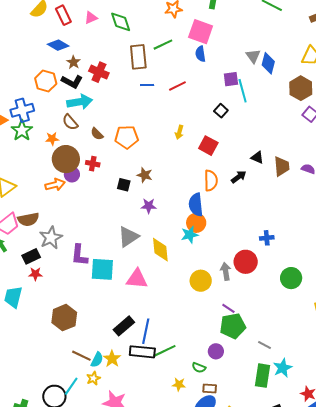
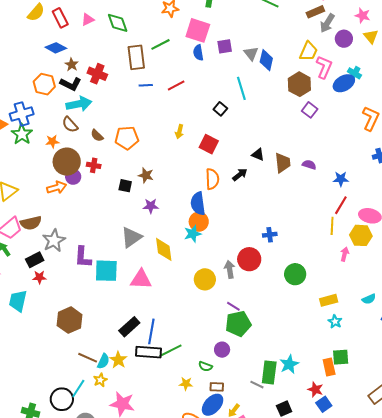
purple square: (231, 79) -> (225, 46), moved
gray line: (264, 345) -> (257, 385), moved

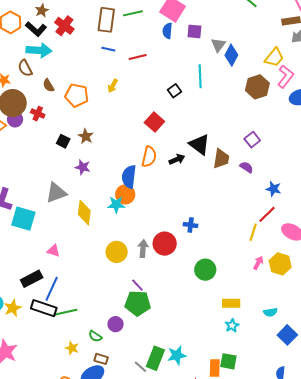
purple square: (310, 110) -> (252, 140), moved
yellow arrow: (179, 132) -> (113, 86), moved
black triangle: (258, 155) -> (199, 144), size x1.6
yellow hexagon: (361, 235) -> (280, 264), moved
pink triangle: (141, 279) -> (53, 251), moved, size x0.6

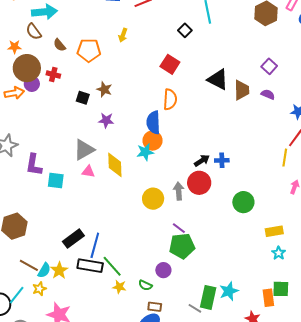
black arrow: (177, 159) -> (202, 161), moved
cyan square: (23, 219) -> (56, 181), size x0.7
pink triangle: (53, 251) -> (88, 172), moved
green line: (65, 312) -> (112, 266), turned 70
yellow star: (72, 348) -> (119, 287), moved

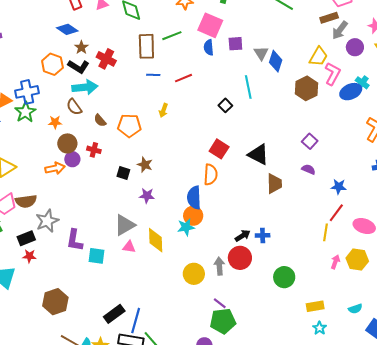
red square: (170, 64) -> (219, 149), moved
brown circle: (27, 68) -> (67, 143), size x0.7
brown trapezoid: (242, 90) -> (274, 184), moved

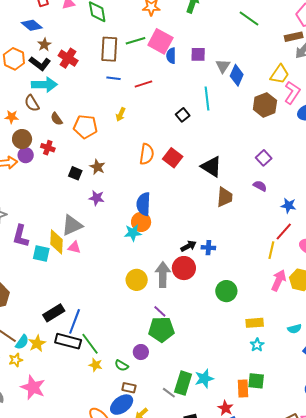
pink square: (210, 25) -> (160, 41), moved
orange semicircle: (211, 175) -> (147, 154), moved
yellow diamond: (156, 240) -> (57, 242), moved
pink arrow: (335, 262) -> (279, 280), size x1.5
gray arrow: (219, 266) -> (163, 275), size x1.4

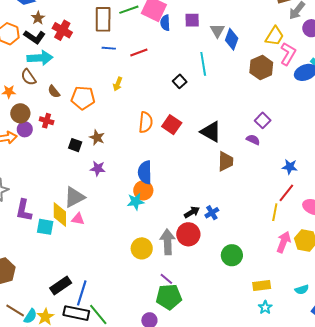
purple semicircle: (260, 186) -> (253, 140), moved
blue cross: (208, 248) -> (212, 213), turned -32

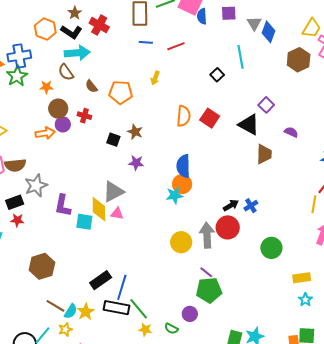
purple square: (263, 120) -> (266, 105), moved

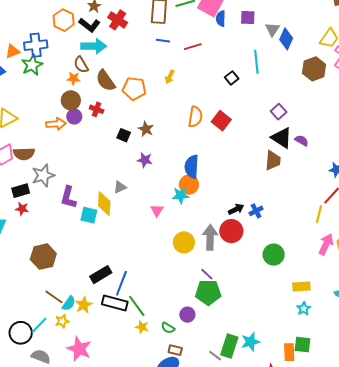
brown semicircle: (91, 86) -> (106, 81), size x1.6
orange star: (46, 87) -> (74, 78), moved
black triangle: (249, 125) -> (282, 138), moved
gray triangle: (113, 192) -> (120, 187), size x0.6
pink triangle: (117, 214) -> (157, 210), moved, turned 48

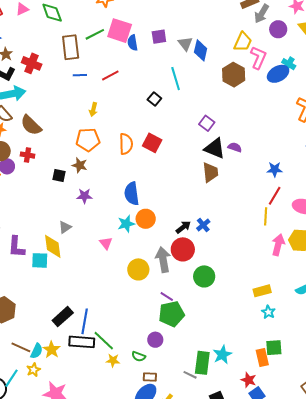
orange pentagon: (134, 89) -> (88, 140), moved
orange circle: (189, 185) -> (146, 219), moved
green circle: (274, 255) -> (204, 276), moved

